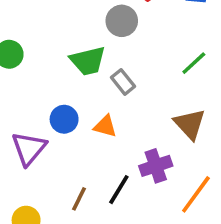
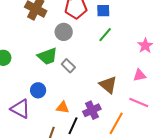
green line: (194, 63) -> (105, 35), moved
orange triangle: (105, 126) -> (63, 107), moved
purple triangle: (29, 148) -> (20, 109), turned -35

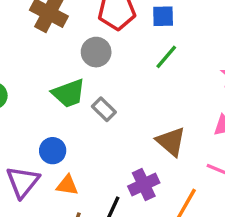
orange triangle: (63, 107) -> (67, 185), moved
purple triangle: (20, 109) -> (23, 182), turned 40

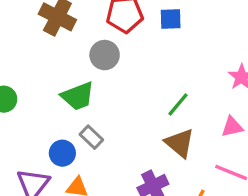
green line: (166, 57) -> (178, 104), moved
gray rectangle: (104, 109) -> (91, 137), moved

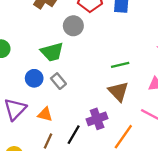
green line: (178, 104) -> (120, 65), turned 30
blue circle: (62, 153) -> (34, 78), moved

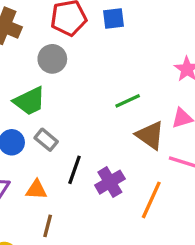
brown triangle: (118, 91) -> (150, 135), moved
black line: (74, 135) -> (75, 170), moved

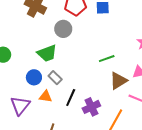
brown triangle: (150, 135) -> (118, 81), turned 48
orange triangle: (36, 190) -> (45, 96), moved

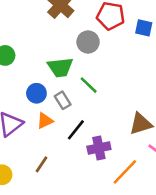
green line: (107, 59) -> (89, 85), moved, turned 49
orange triangle: (45, 96) -> (45, 121), turned -48

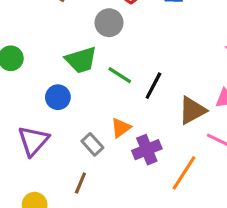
gray rectangle: (63, 100) -> (92, 144), moved
orange triangle: (45, 121) -> (121, 128), moved
black line: (76, 130) -> (153, 86), moved

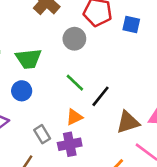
green trapezoid: (81, 60) -> (28, 59), moved
orange triangle: (121, 128) -> (74, 117), moved
purple cross: (147, 150) -> (70, 144), moved

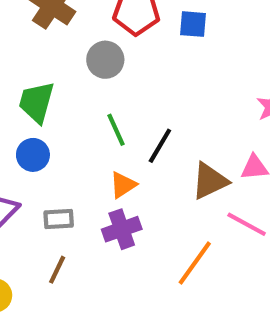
green trapezoid: (28, 59) -> (37, 102), turned 120
green line: (75, 83) -> (116, 130), turned 30
gray rectangle: (42, 134) -> (59, 219), moved, turned -54

